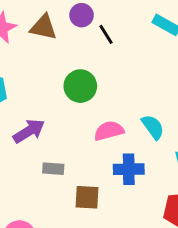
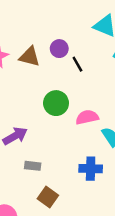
pink semicircle: (109, 131) -> (87, 117), moved
brown square: (87, 197) -> (48, 197), moved, turned 30

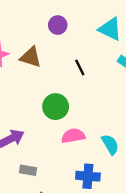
purple circle: (59, 49) -> (58, 25), moved
pink semicircle: (87, 117) -> (73, 136), moved

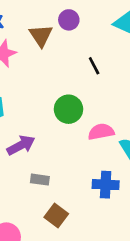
brown triangle: (31, 57) -> (41, 36), moved, turned 40
pink semicircle: (73, 136) -> (101, 132), moved

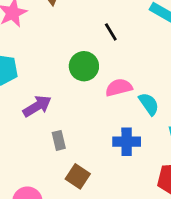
black line: (94, 66) -> (111, 32), moved
gray rectangle: (40, 180) -> (59, 140), turned 72

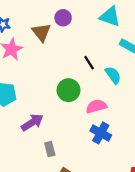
cyan semicircle: (149, 104) -> (113, 75), moved
blue cross: (127, 142) -> (101, 133), moved, turned 30

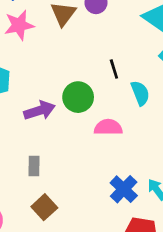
purple arrow: (32, 122) -> (39, 111), moved
blue cross: (101, 133) -> (124, 189), moved

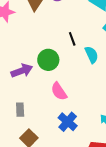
pink semicircle: (108, 127) -> (59, 91), moved, turned -120
blue cross: (124, 189) -> (68, 122), moved

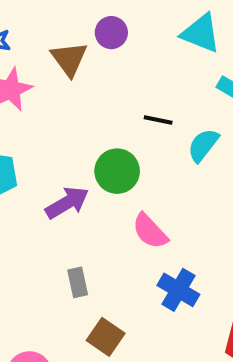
black line: (72, 39) -> (158, 120), turned -48
cyan semicircle: (92, 55) -> (203, 145), turned -108

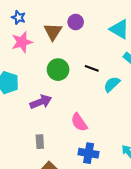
green circle: (117, 171) -> (58, 70), moved
blue cross: (178, 290) -> (89, 153), turned -30

